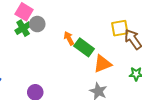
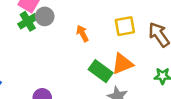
yellow square: (120, 28) -> (125, 26), moved
green rectangle: (84, 47) -> (101, 71), moved

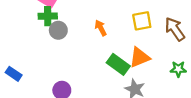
gray circle: (45, 16) -> (58, 30), moved
green cross: (28, 21) -> (48, 16), turned 30

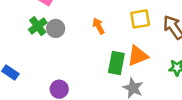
green cross: (48, 16) -> (38, 26), moved, turned -36
green rectangle: (118, 64) -> (116, 63), turned 65

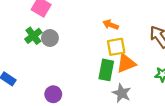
yellow square: (140, 19) -> (116, 47), moved
orange arrow: (98, 26) -> (111, 25), moved, turned -40

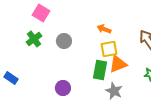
gray circle: (50, 38) -> (64, 41), moved
purple circle: (53, 94) -> (63, 88), moved

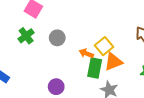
orange arrow: (104, 29) -> (86, 53), moved
yellow square: (109, 49) -> (104, 46), turned -30

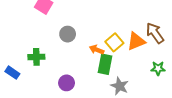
green cross: (26, 36) -> (36, 57), moved, turned 35
orange triangle: (113, 62) -> (136, 41), moved

